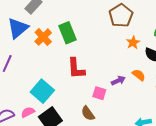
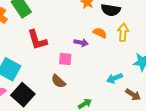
purple arrow: (118, 81) -> (81, 43), turned 48

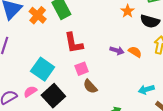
orange semicircle: (100, 33) -> (135, 52), moved
pink square: (65, 59) -> (82, 69), moved, turned -32

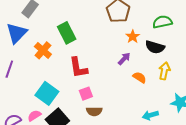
orange cross: (38, 15) -> (43, 50), moved
purple arrow: (117, 50) -> (124, 59), moved, turned -64
brown semicircle: (90, 86) -> (94, 111), turned -49

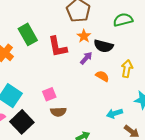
orange star: (133, 37) -> (84, 36), moved
black semicircle: (155, 47) -> (104, 46), moved
red L-shape: (78, 68) -> (57, 47), moved

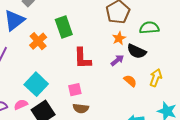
green semicircle: (123, 20) -> (149, 28), moved
red L-shape: (57, 47) -> (82, 58), moved

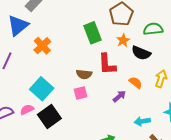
green rectangle: (64, 27) -> (93, 33), moved
red L-shape: (82, 58) -> (107, 64), moved
purple arrow: (117, 60) -> (119, 96), moved
brown semicircle: (81, 108) -> (84, 74), moved

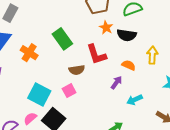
green rectangle: (93, 33) -> (62, 39), moved
pink square: (80, 93) -> (69, 91), moved
cyan arrow: (142, 121) -> (135, 100), moved

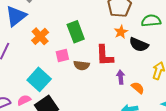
orange semicircle: (129, 65) -> (138, 88), moved
purple arrow: (116, 83) -> (121, 77), moved, turned -56
pink square: (69, 91) -> (62, 56), moved

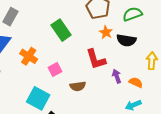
green rectangle: (76, 32) -> (61, 30), moved
brown semicircle: (82, 65) -> (78, 86), moved

